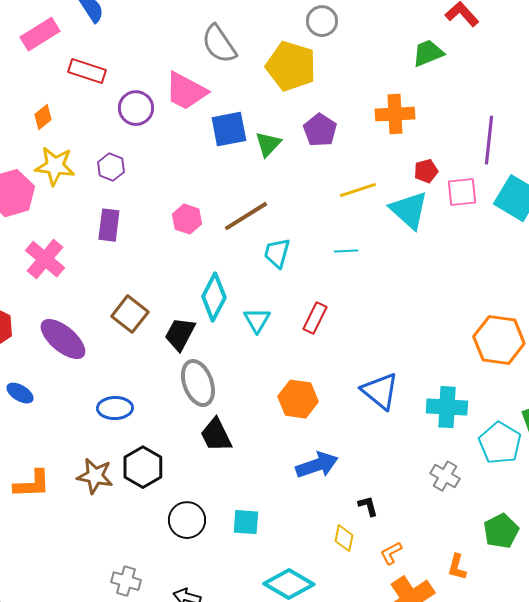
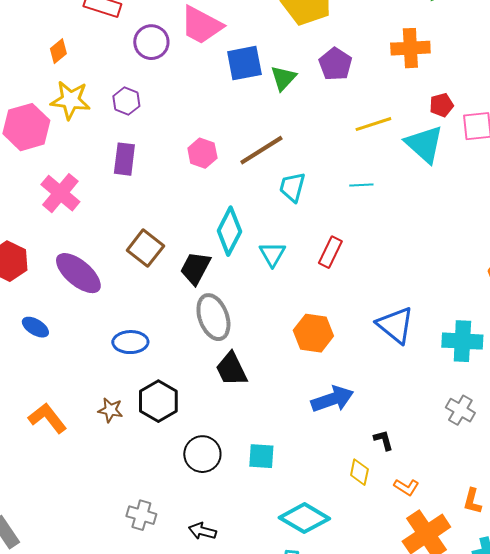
brown star: (95, 476) -> (110, 410), size x0.7
orange L-shape: (32, 484) -> (47, 418), turned -126
orange L-shape: (391, 553) -> (406, 487), turned -120

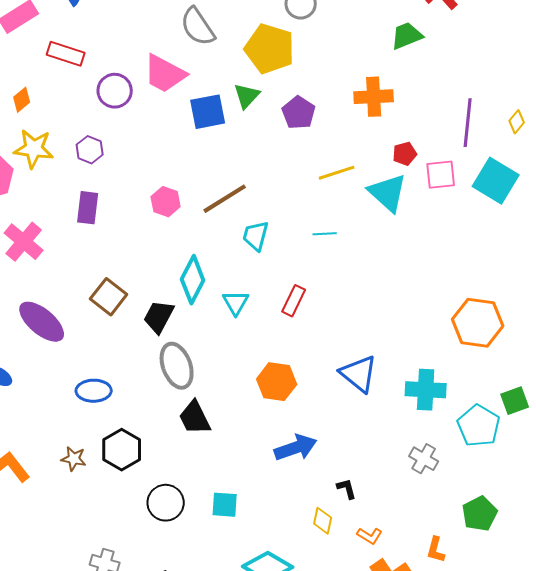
green triangle: (283, 78) -> (247, 96), moved

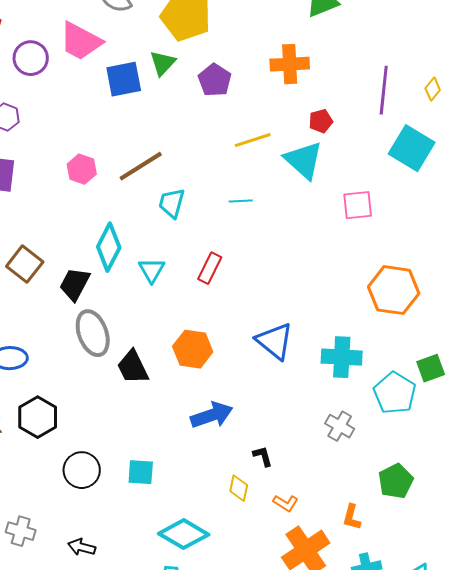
pink square: (441, 175) -> (358, 205), moved
black trapezoid: (195, 418) -> (133, 367), moved

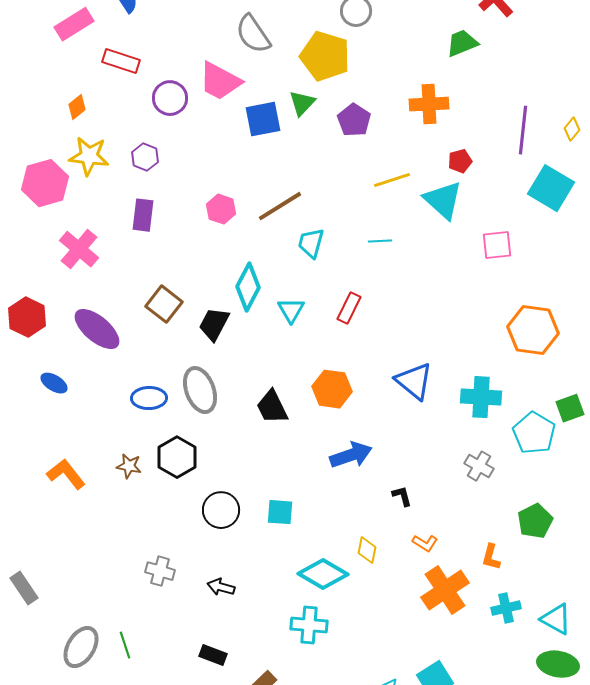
gray ellipse: (93, 333) -> (200, 390), moved
yellow diamond: (239, 488) -> (367, 550), moved

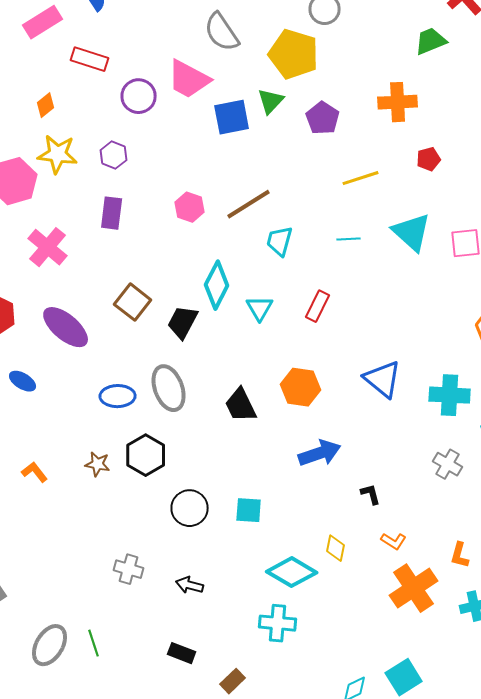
cyan triangle: (443, 200) -> (412, 232), moved
orange L-shape: (66, 474) -> (35, 472), size x0.7

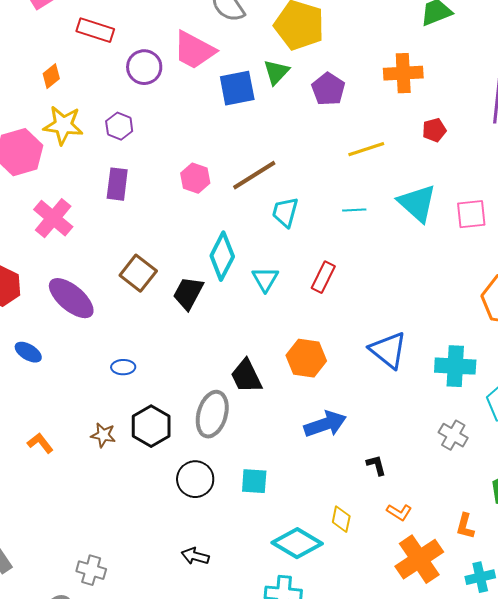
gray ellipse: (169, 388) -> (212, 414), moved, turned 36
blue ellipse: (118, 396) -> (123, 367), size x0.7
gray cross: (129, 569) -> (91, 570), moved

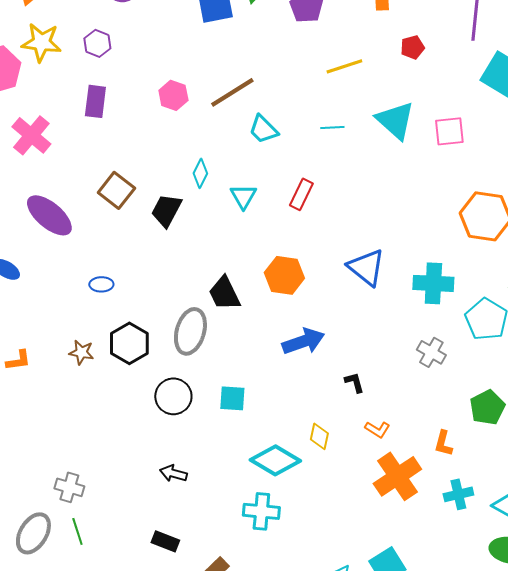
cyan trapezoid: (285, 212) -> (263, 129), turned -60
cyan diamond: (222, 256) -> (200, 173), size x0.6
orange L-shape: (40, 443) -> (18, 360), turned 120

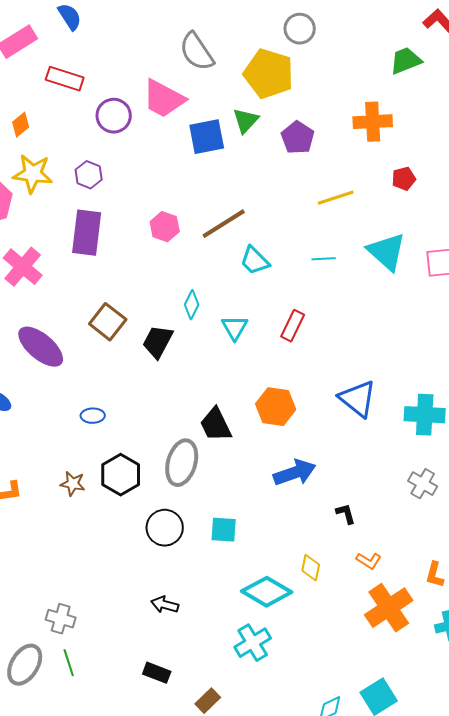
purple rectangle: (95, 101) -> (87, 233), size x1.4
cyan cross: (261, 511) -> (253, 643), turned -36

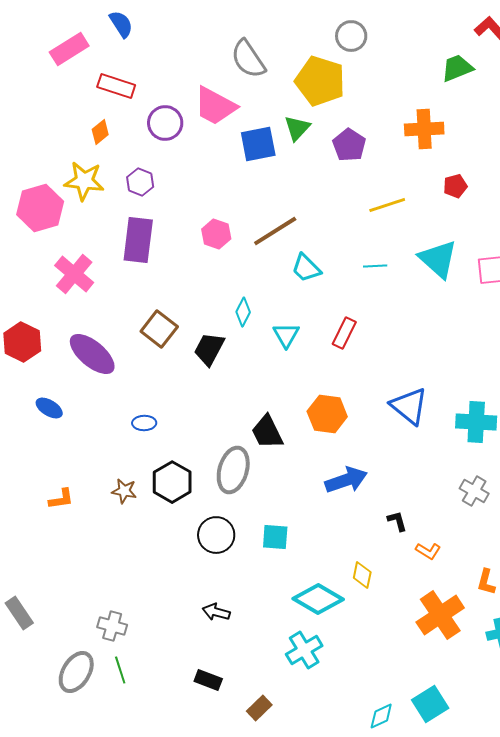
orange diamond: (21, 125) -> (100, 132), moved
orange L-shape: (369, 561) -> (428, 551), moved

